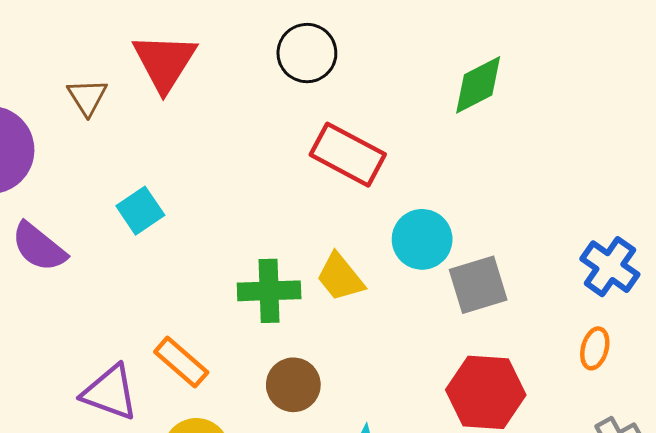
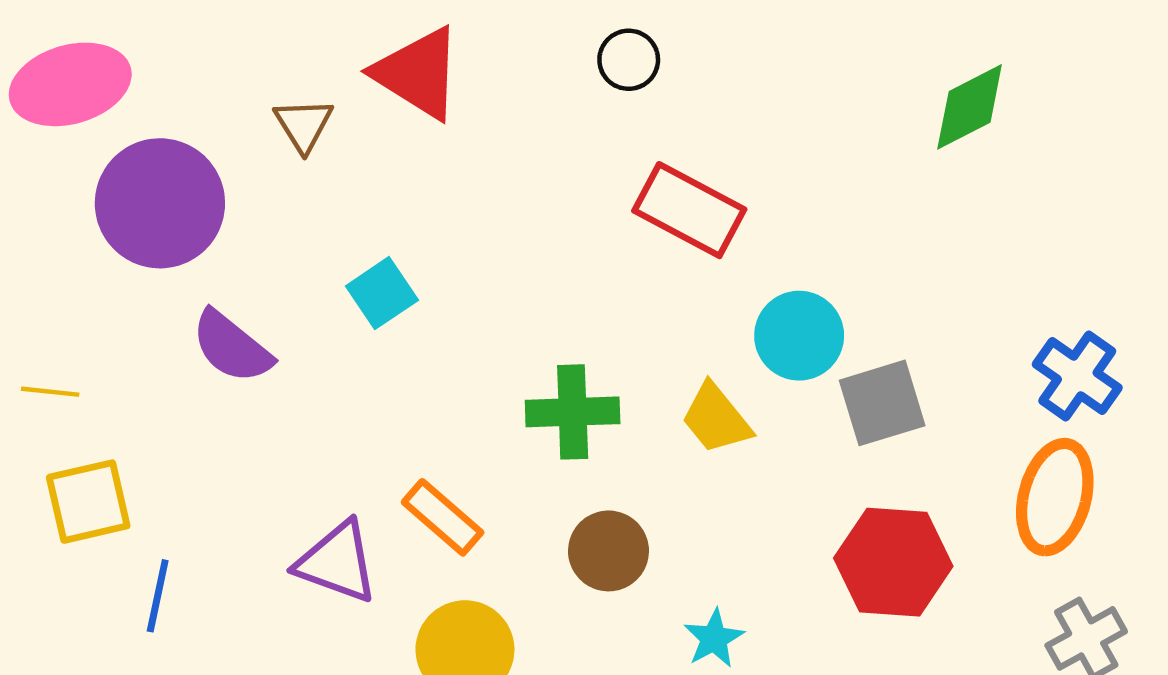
black circle: (307, 53) -> (629, 60), size x0.7
red triangle: (165, 62) -> (418, 73), turned -30
green diamond: (478, 85) -> (970, 107), moved
yellow trapezoid: (340, 277) -> (716, 419), moved
orange ellipse: (595, 348) -> (1055, 497), size x1.8

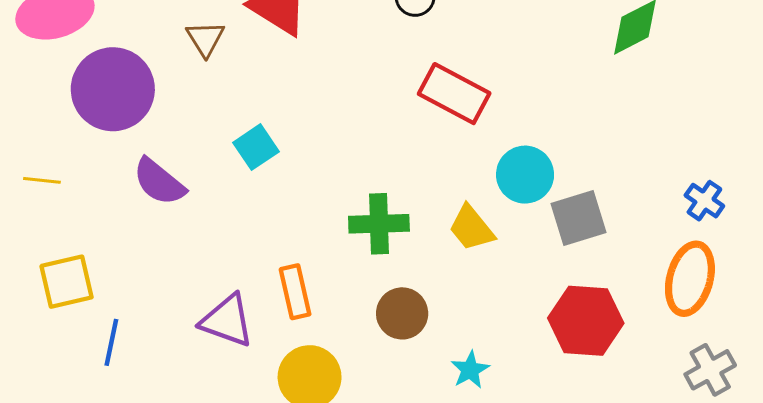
blue cross: (1077, 376) -> (704, 201), size x0.7
yellow line: (50, 392) -> (42, 180), moved
orange rectangle: (443, 517) -> (295, 292), turned 36

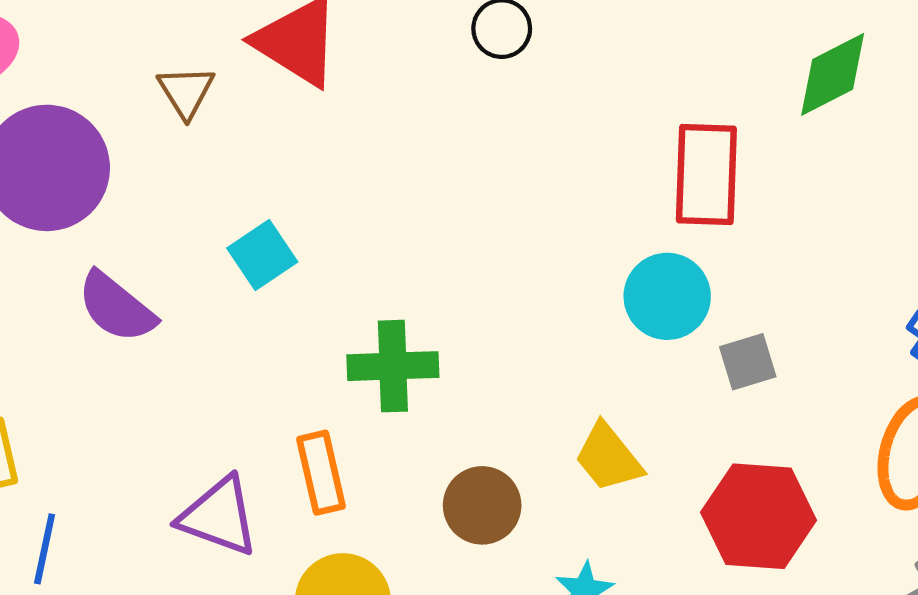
red rectangle: (454, 94) -> (706, 174), moved, turned 64
gray square: (579, 218) -> (748, 362), size x0.7
green cross: (379, 224) -> (393, 366), moved
yellow trapezoid: (472, 228) -> (608, 457), moved

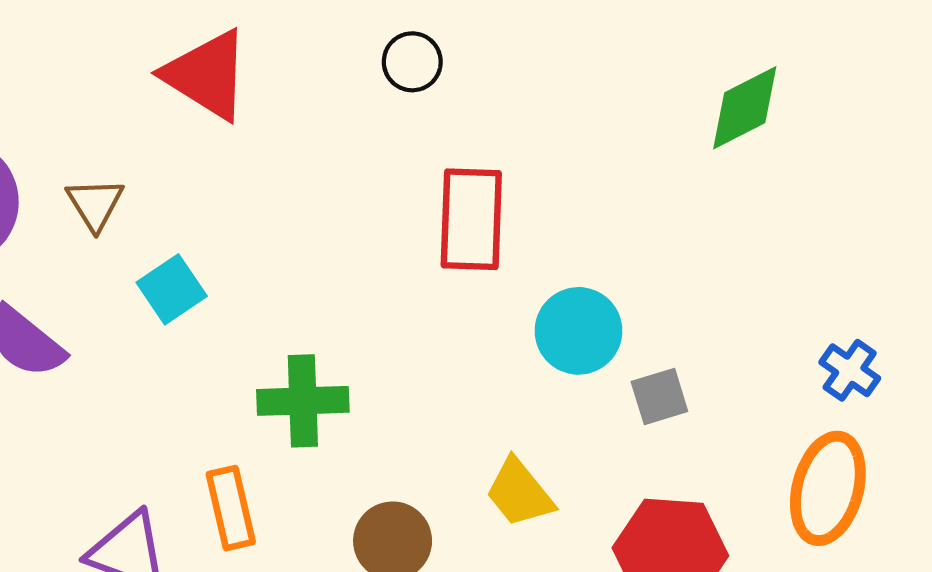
brown triangle: (186, 92) -> (95, 204), moved
red rectangle: (706, 174) -> (471, 219), moved

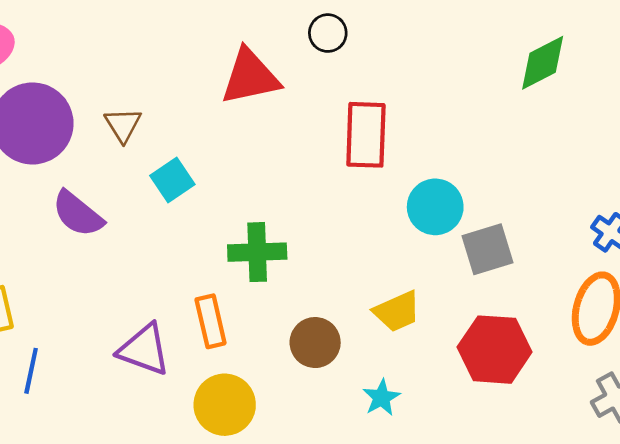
red triangle: (207, 75) -> (250, 77), moved, turned -44
gray square: (659, 397) -> (487, 249), size x1.4
yellow trapezoid: (519, 493) -> (397, 311), turned -75

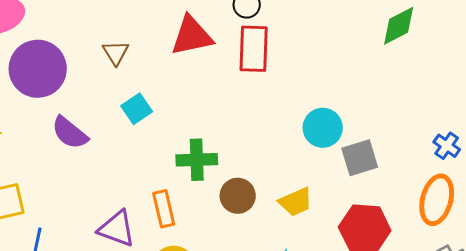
brown triangle: (123, 125) -> (116, 53), moved
red rectangle: (366, 135) -> (254, 49), moved
brown circle: (315, 343) -> (238, 196), moved

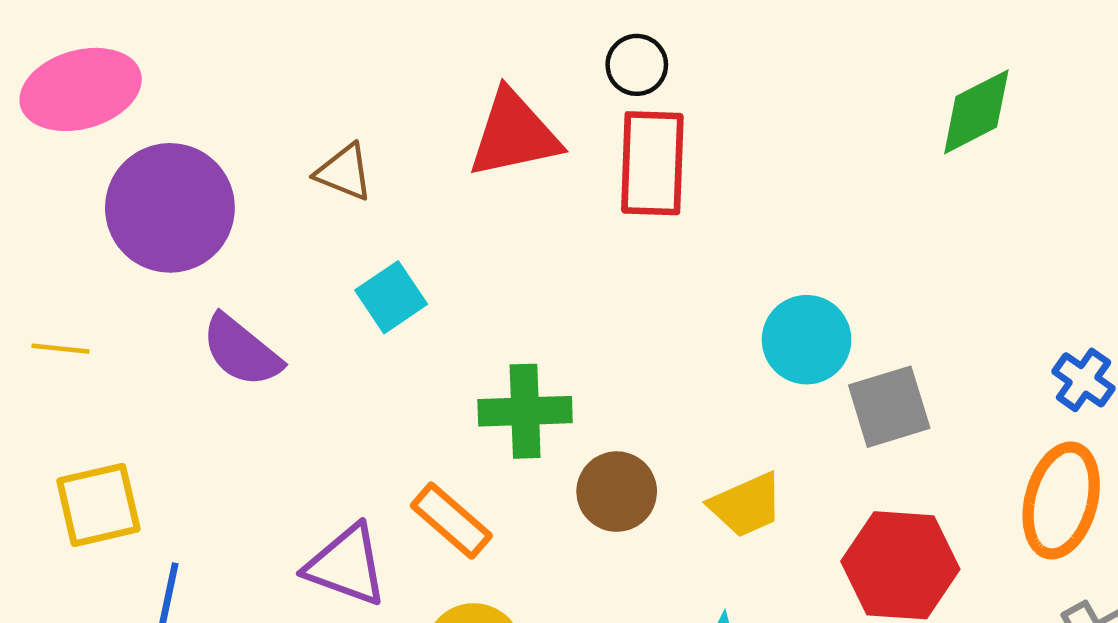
brown triangle: (116, 53) -> (344, 172), turned -36
orange rectangle: (164, 209) -> (451, 521), turned -36

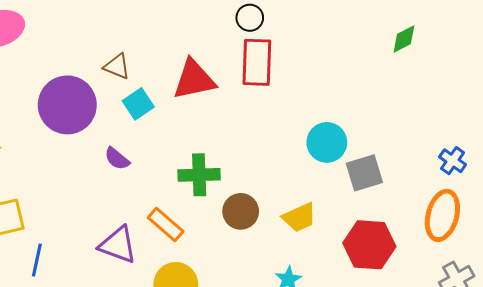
green diamond: (976, 112) -> (404, 39), size x0.7
red triangle: (514, 134) -> (194, 80), moved
purple circle: (170, 208) -> (67, 105), moved
cyan square: (391, 297) -> (138, 104), moved
purple semicircle: (241, 351) -> (117, 159), moved, size x0.7

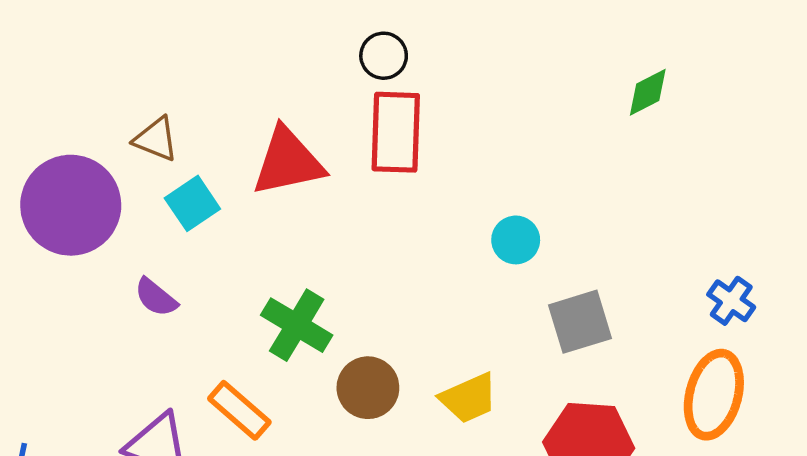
cyan circle: (327, 142) -> (516, 240), moved, size x0.7
green cross: (199, 175) -> (297, 325), turned 33

